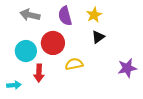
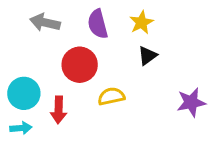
cyan circle: (26, 51) -> (24, 93), moved

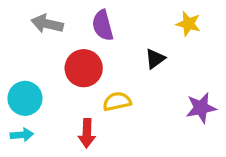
yellow star: (141, 23) -> (188, 24), moved, turned -30
red arrow: (59, 110) -> (87, 133), moved

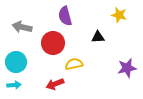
gray arrow: (47, 24) -> (22, 27), moved
black triangle: (155, 59) -> (98, 37), turned 32
red arrow: (87, 133) -> (55, 84), turned 66

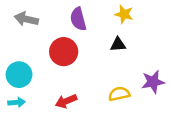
yellow star: (119, 15) -> (124, 14), moved
gray arrow: (22, 27) -> (26, 19), moved
yellow semicircle: (74, 64) -> (119, 94), moved

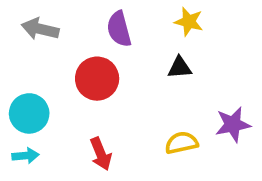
red arrow: (66, 101) -> (101, 154), turned -90

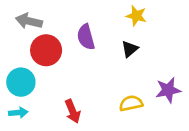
purple semicircle: (119, 29) -> (86, 37), moved
black triangle: (180, 68) -> (130, 49), turned -36
red circle: (97, 79) -> (46, 50), moved

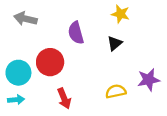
red circle: (46, 50) -> (50, 62), moved

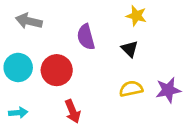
black triangle: (115, 43) -> (130, 49), turned -35
cyan circle: (18, 73) -> (18, 67), moved
yellow semicircle: (116, 91) -> (131, 89), moved

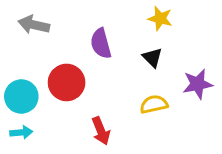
cyan circle: (18, 67) -> (21, 96), moved
purple star: (168, 90) -> (198, 84), moved
red arrow: (73, 111) -> (101, 131), moved

